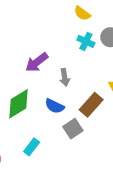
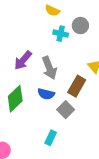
gray arrow: (65, 77) -> (49, 68), size x1.5
cyan rectangle: (32, 147) -> (51, 138), moved

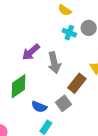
blue semicircle: (46, 94) -> (39, 107), moved

